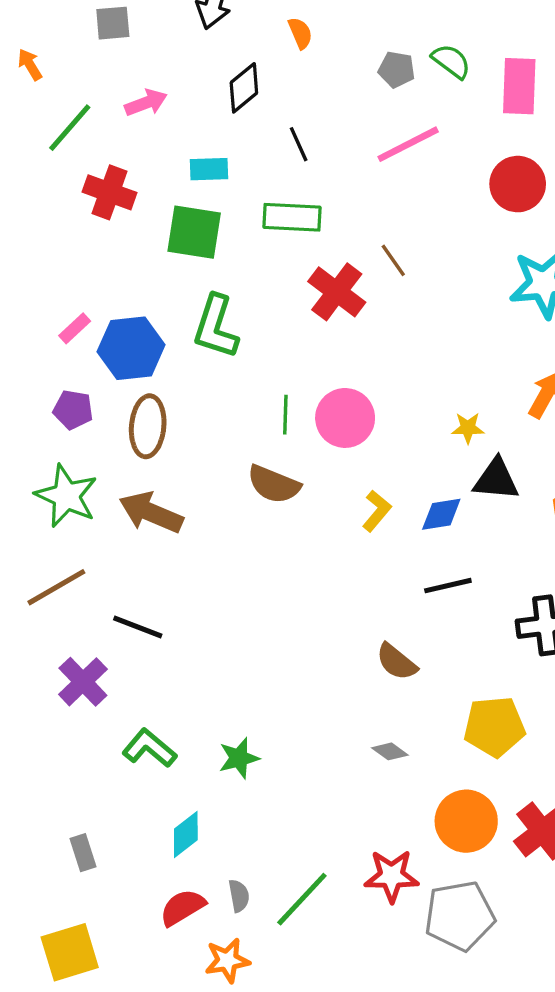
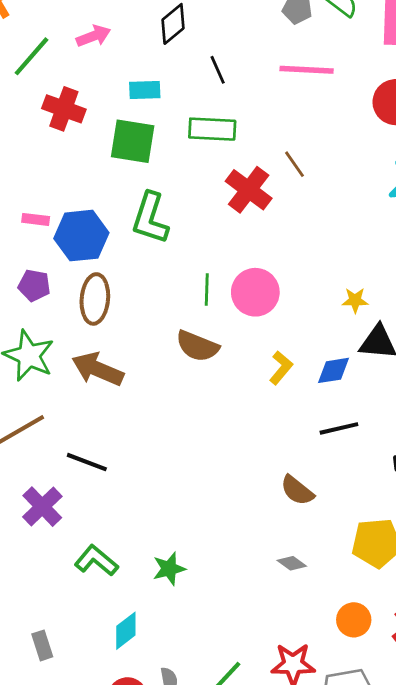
pink line: (408, 144) -> (307, 70), turned 30
pink rectangle: (75, 328) -> (36, 219), turned 50
orange circle: (466, 821) -> (354, 620), size x0.7

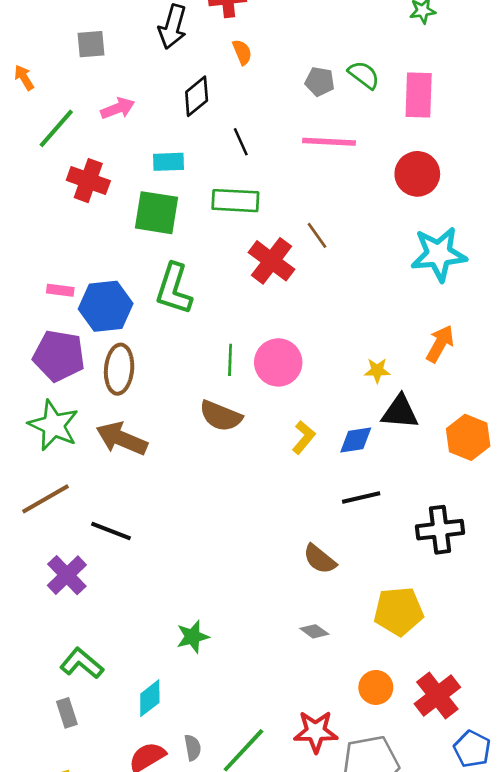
purple pentagon: (34, 285) -> (59, 356), size x1.6
green L-shape: (96, 561) -> (82, 663), moved

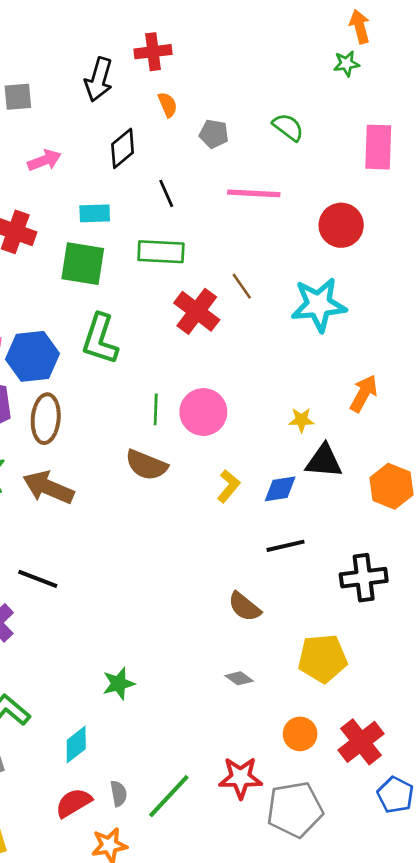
gray pentagon: (320, 82) -> (214, 134), moved
pink rectangle: (419, 95) -> (378, 147), moved
cyan star: (439, 254) -> (319, 305), moved

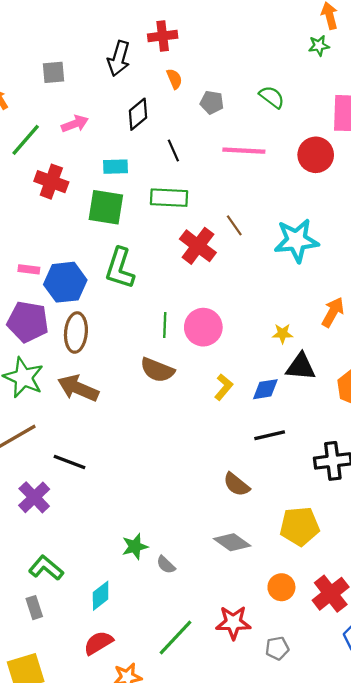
red circle: (341, 225) -> (316, 155), moved
gray diamond: (239, 678) -> (232, 542), size x1.6
gray semicircle: (119, 794) -> (166, 565), moved, turned 144
gray pentagon: (295, 809) -> (277, 648), size x0.5

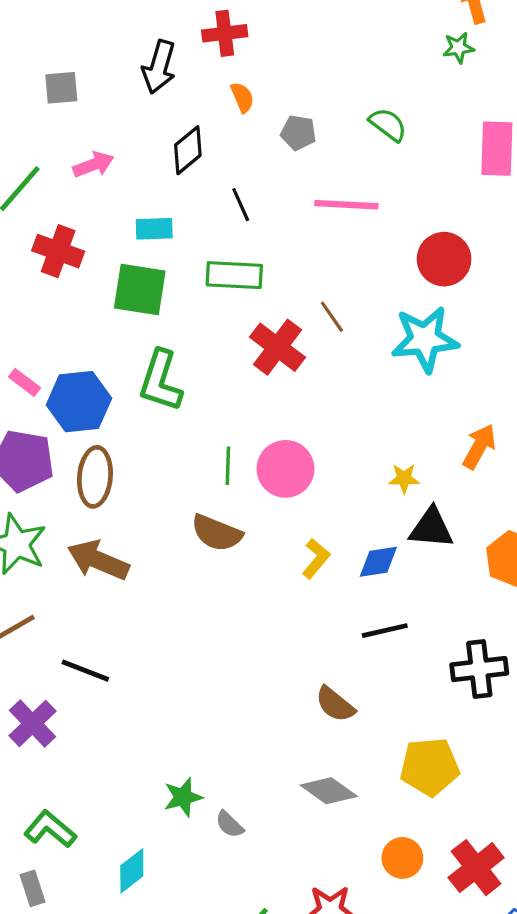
red circle: (316, 155) -> (444, 259), moved
pink rectangle: (29, 269) -> (25, 382), turned 30

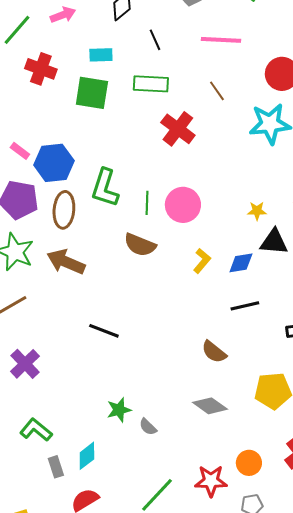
brown line: (332, 317) -> (217, 91), moved
green L-shape: (161, 381) -> (105, 188), moved
black line: (85, 671) -> (104, 331), moved
orange circle: (402, 858) -> (249, 463), moved
gray rectangle: (33, 888) -> (56, 467), moved

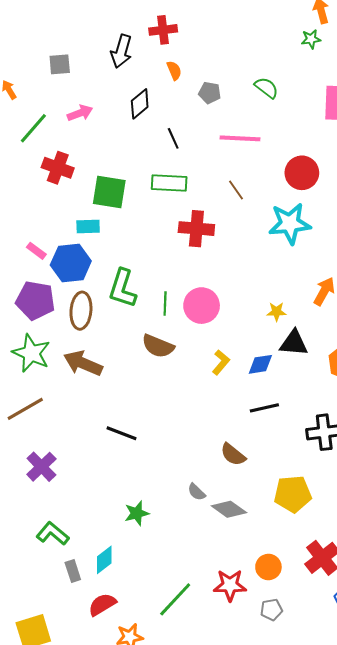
cyan rectangle: (101, 55) -> (88, 227), moved
red cross: (178, 129) -> (196, 229), turned -32
gray semicircle: (148, 427) -> (196, 492), moved

